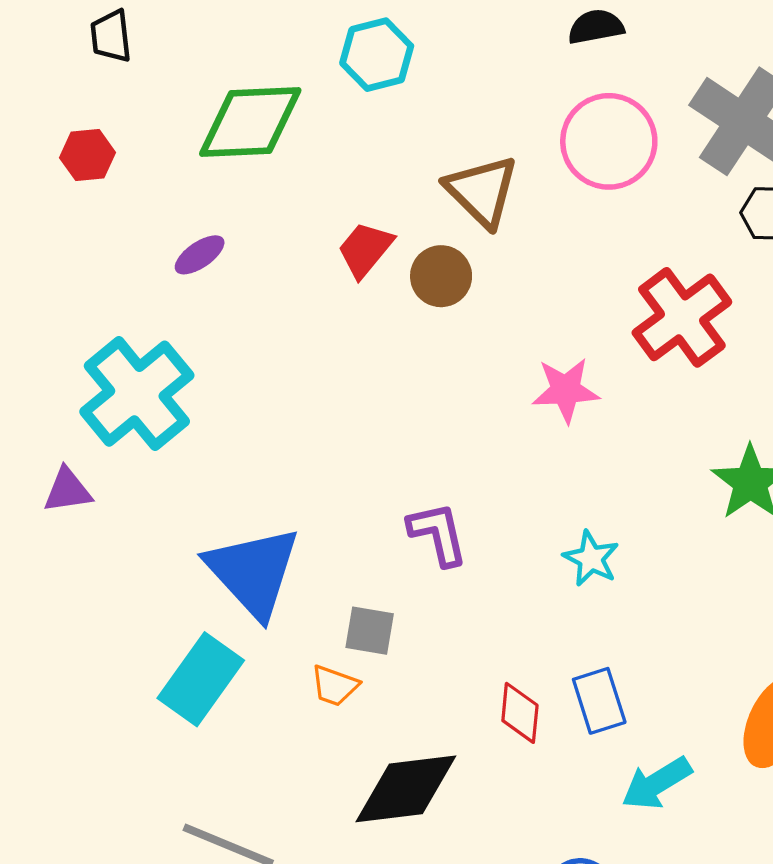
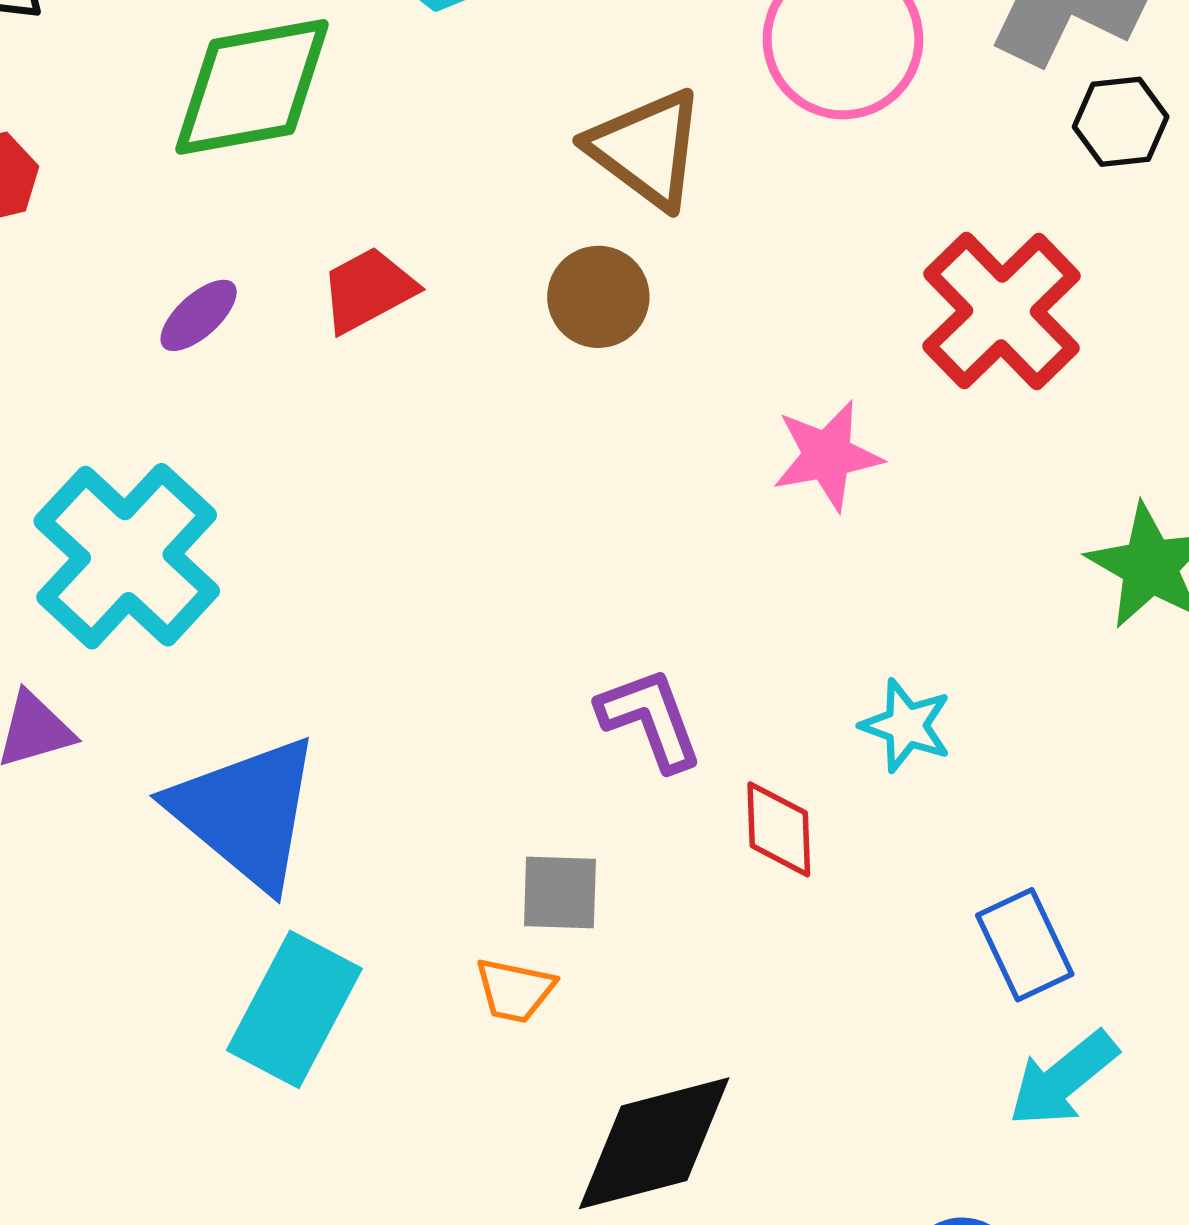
red trapezoid: (365, 249) -> (368, 290), moved, turned 30
blue triangle: (253, 572) -> (246, 812), moved
blue rectangle: (599, 701) -> (1025, 945), moved
red diamond: (520, 713) -> (779, 829), moved

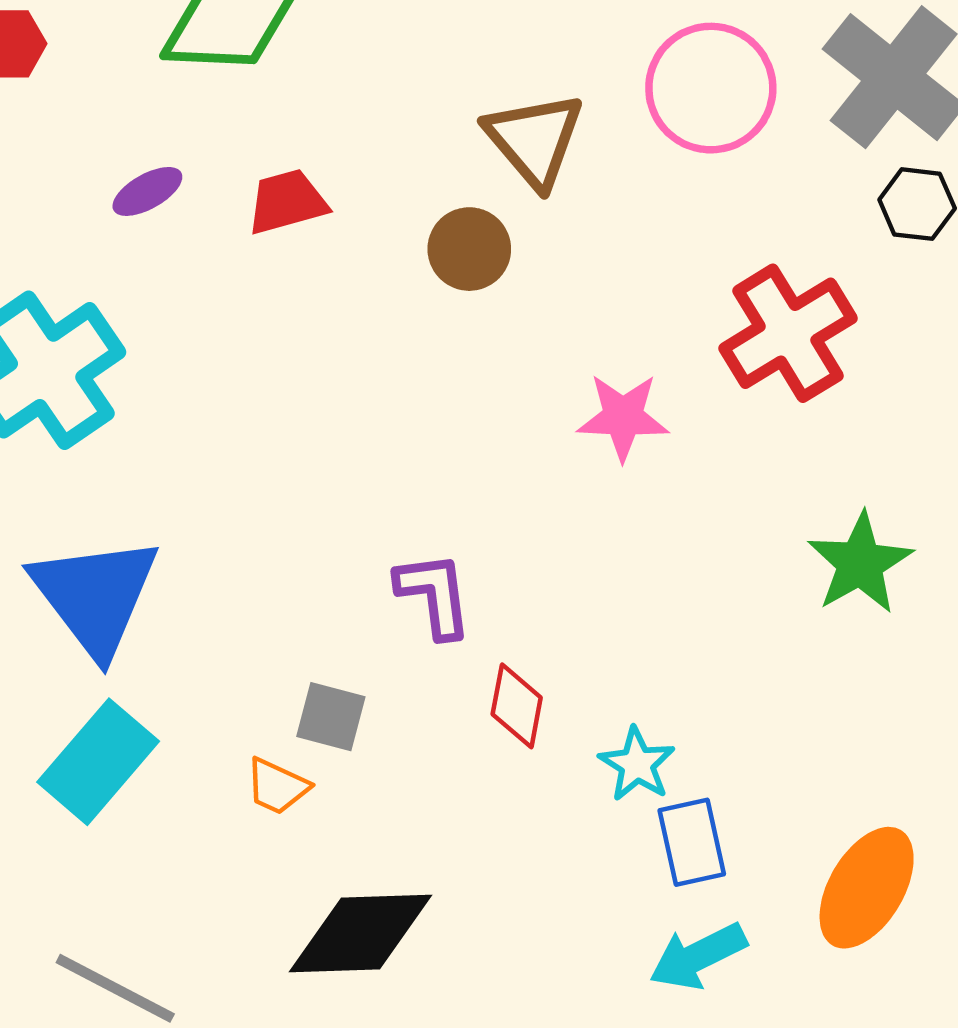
cyan star: (906, 726) -> (637, 764), moved

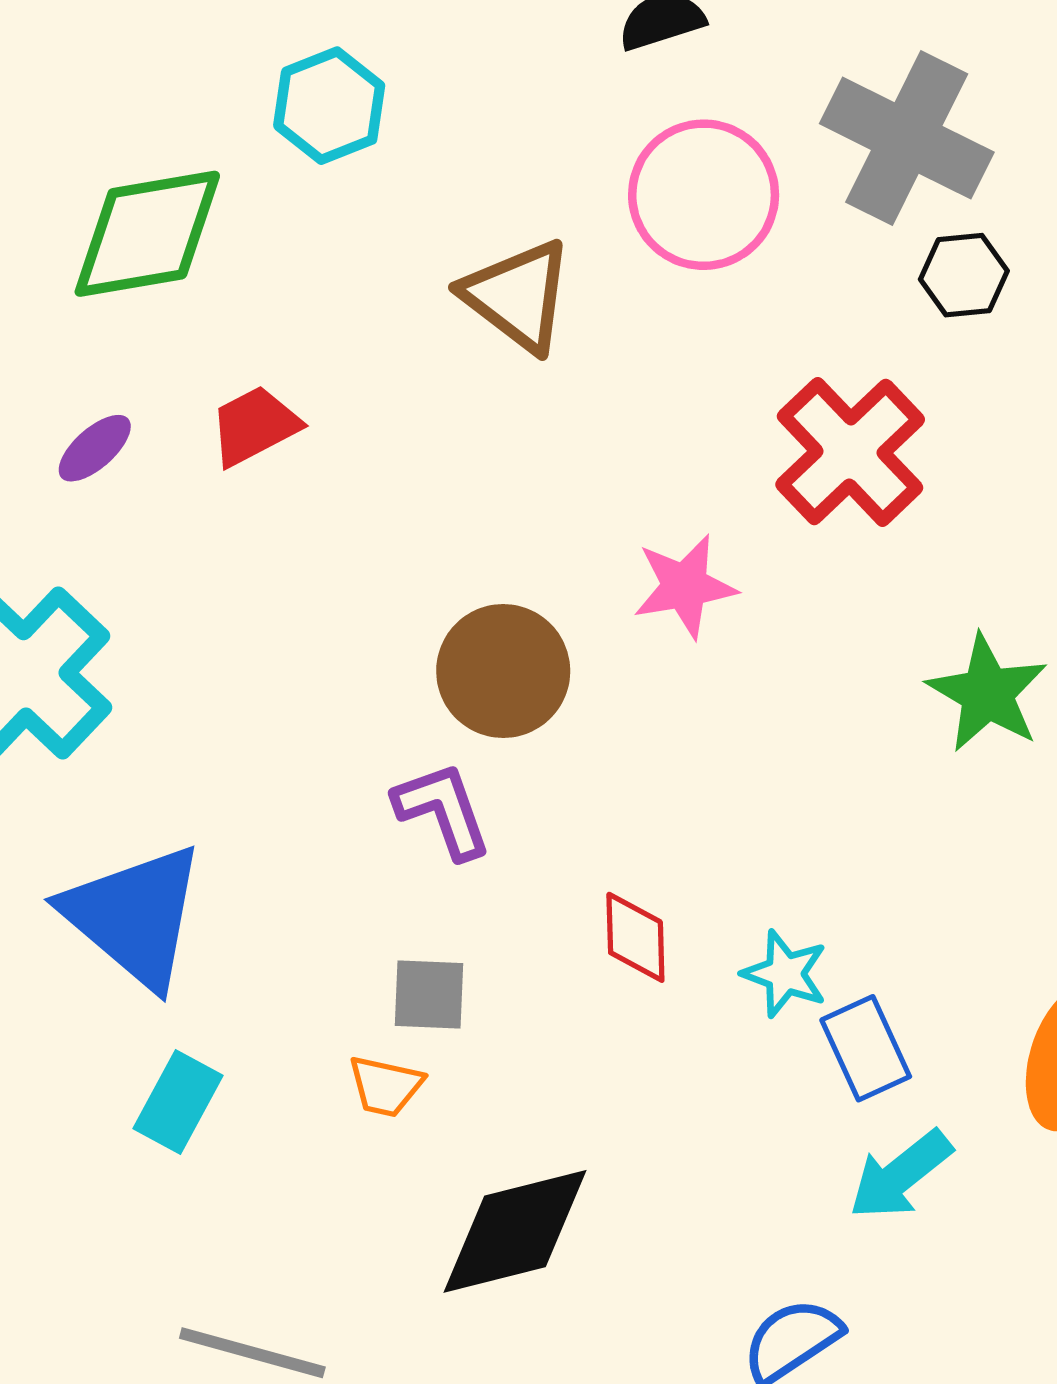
brown circle: (469, 249) -> (503, 671), moved, size x1.4
purple L-shape: (434, 595) -> (443, 810), moved
cyan rectangle: (98, 762) -> (178, 1102), size x0.7

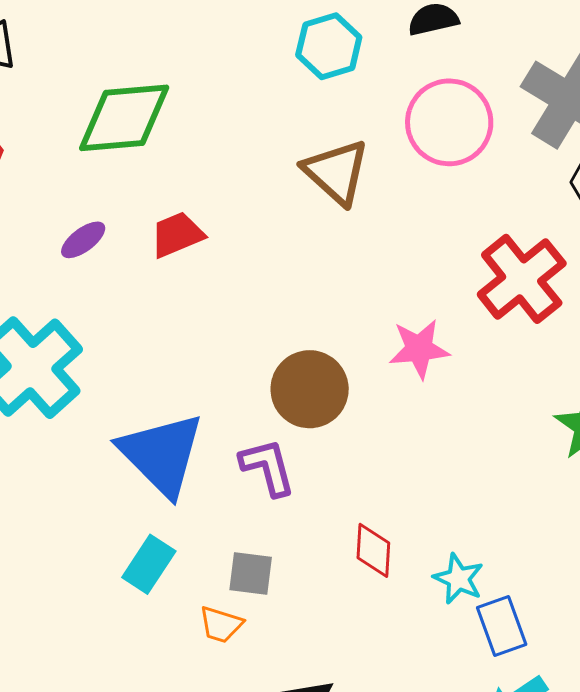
cyan hexagon: (329, 106) -> (329, 46), moved
blue triangle: (134, 916) -> (162, 454), moved
cyan rectangle: (178, 1102) -> (149, 564), moved

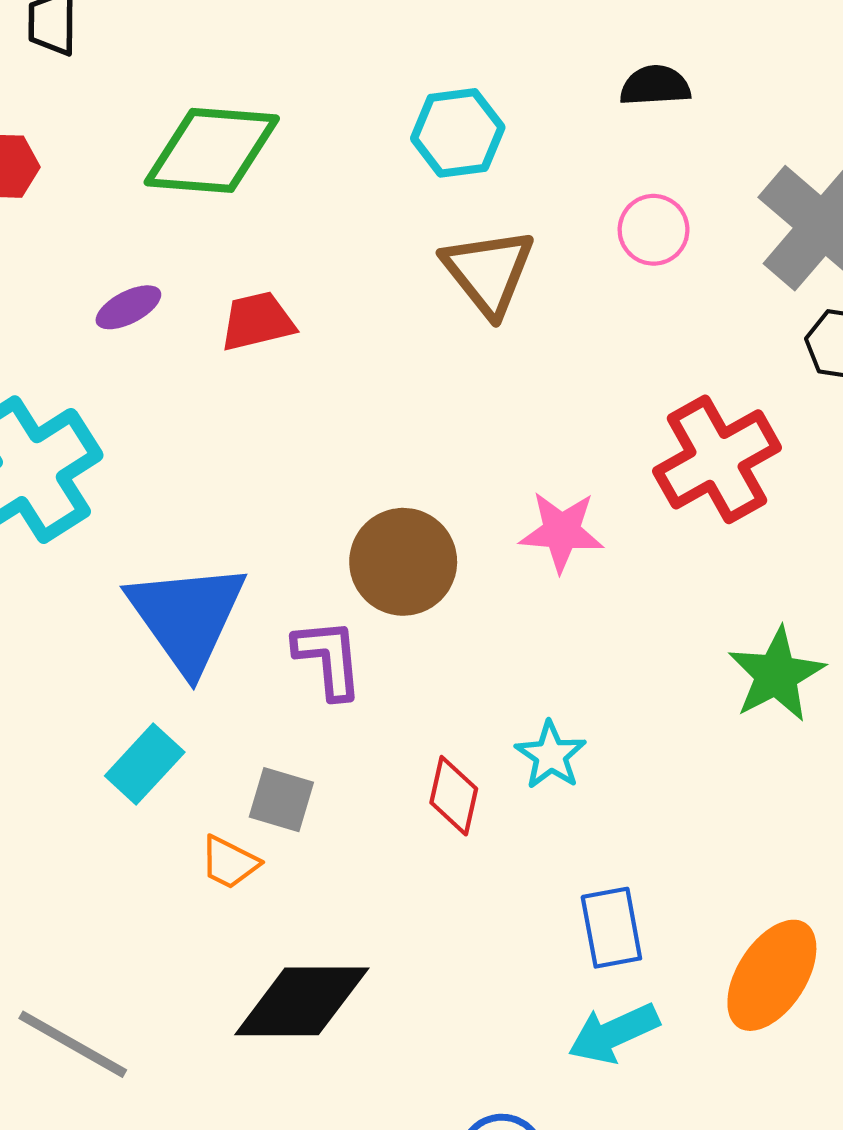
cyan hexagon: (329, 46) -> (458, 133), moved
pink circle: (449, 122) -> (654, 230), size x0.6
cyan star: (458, 579) -> (551, 755), moved

